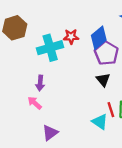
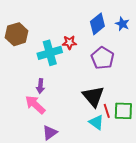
blue diamond: (99, 38) -> (97, 24), moved
black triangle: (103, 80) -> (93, 96), moved, size x1.6
pink arrow: (35, 103) -> (35, 105), size x1.5

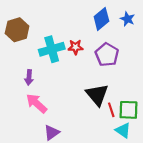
red star: (69, 42) -> (76, 47), moved
purple arrow: (40, 86) -> (29, 77), moved
cyan triangle: (96, 122) -> (123, 130), moved

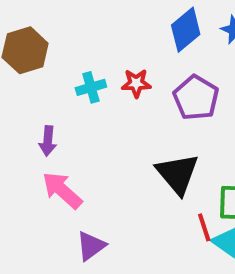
cyan cross: (52, 49) -> (91, 87), size x0.6
red line: (111, 110) -> (204, 227), moved

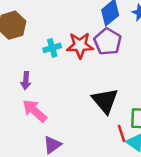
red star: (136, 83) -> (80, 45), size x1.5
purple pentagon: (196, 98) -> (108, 42), moved

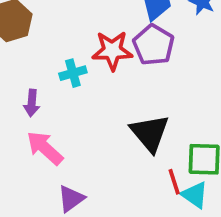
cyan cross: (52, 48) -> (73, 73), moved

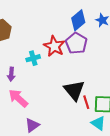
red star: (112, 51) -> (54, 46), turned 30
red line: (174, 182) -> (86, 102), moved

